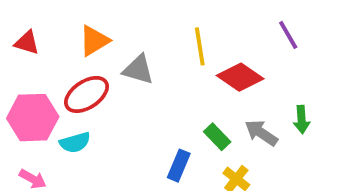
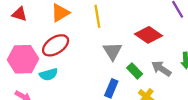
yellow line: (200, 46) -> (97, 16), moved
gray triangle: (138, 70) -> (113, 51), moved, turned 42

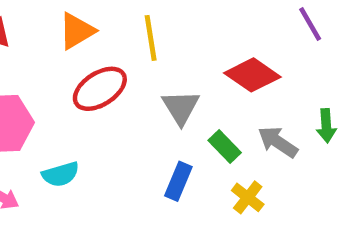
red ellipse: (56, 45) -> (100, 89), moved
cyan semicircle: (49, 74) -> (61, 174), moved

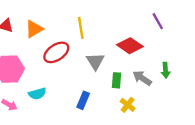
orange triangle: (77, 31) -> (34, 29), moved
green rectangle: (225, 147) -> (116, 80), turned 48
blue rectangle: (178, 181) -> (83, 100), moved

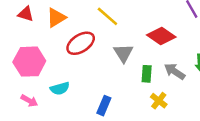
yellow line: (81, 28) -> (107, 16), turned -40
blue rectangle: (83, 100) -> (104, 106), moved

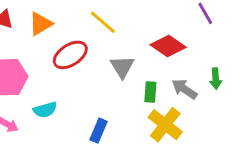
yellow cross: (159, 101) -> (165, 125), size x1.6

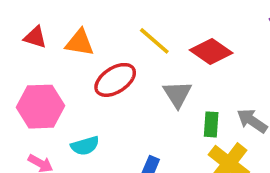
orange triangle: (41, 24) -> (80, 43), turned 40
red diamond: (168, 46) -> (211, 51), moved

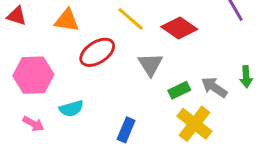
red triangle: (35, 37) -> (17, 16), moved
green rectangle: (211, 124) -> (179, 90), turned 60

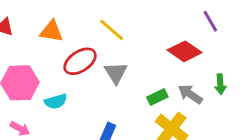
red diamond: (179, 28) -> (185, 51), moved
gray triangle: (150, 64) -> (116, 73), moved
cyan semicircle: (71, 109) -> (56, 101), moved

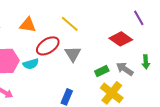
cyan semicircle: (56, 101) -> (31, 64), moved

